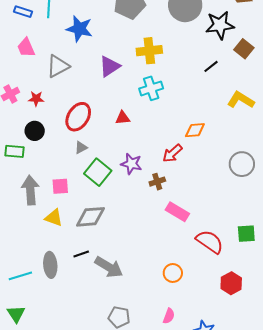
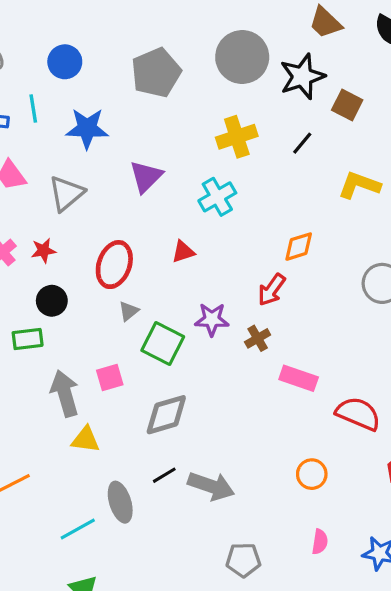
yellow cross: (149, 51) -> (237, 137), moved
yellow triangle: (54, 218) -> (86, 440), moved

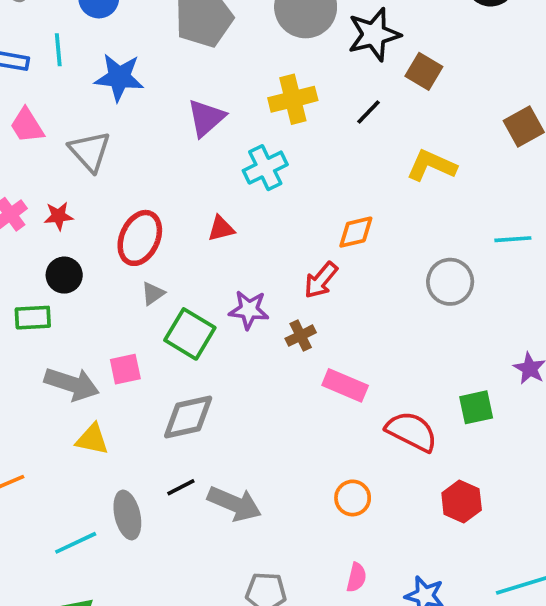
purple triangle: (146, 177) -> (206, 118), moved
gray triangle: (66, 193) -> (90, 151), turned -36
gray arrow: (65, 393) -> (72, 384), turned 120

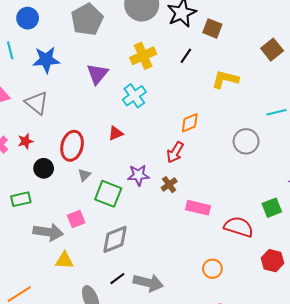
black circle: (64, 275) -> (44, 168), moved

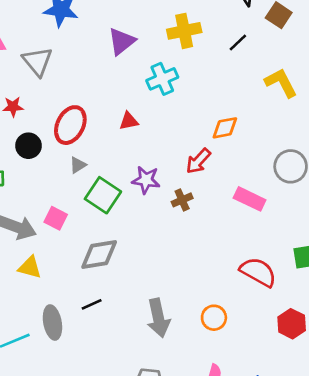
yellow L-shape: (225, 79) -> (281, 83), turned 36
pink rectangle: (198, 208) -> (250, 199), moved
pink square: (76, 219) -> (56, 218), turned 36
gray arrow: (148, 283) -> (158, 318), moved, turned 52

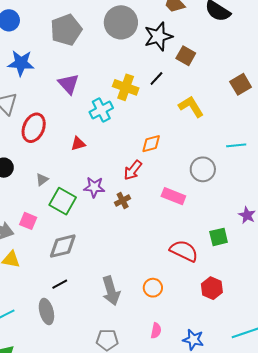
yellow cross: (184, 31) -> (126, 87), moved, turned 35
purple triangle: (122, 41) -> (69, 84), turned -30
red ellipse: (70, 125) -> (34, 128), moved
gray ellipse: (52, 323) -> (46, 311), moved

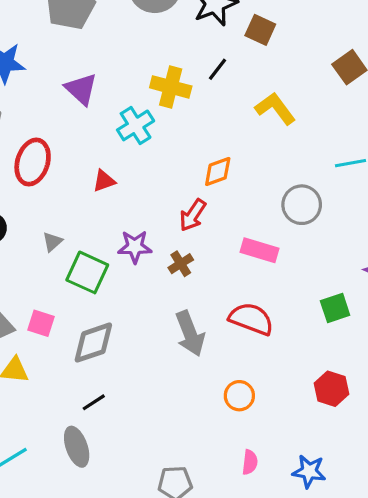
pink square: (28, 221) -> (41, 323), moved
red semicircle: (184, 251) -> (251, 319), moved
gray arrow: (111, 291) -> (190, 333), moved

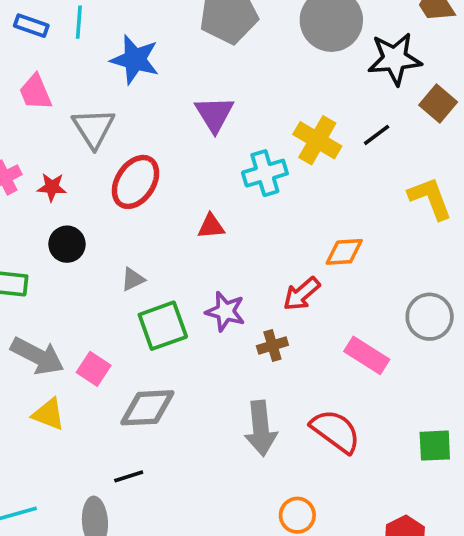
green square: (87, 272) -> (163, 326), turned 30

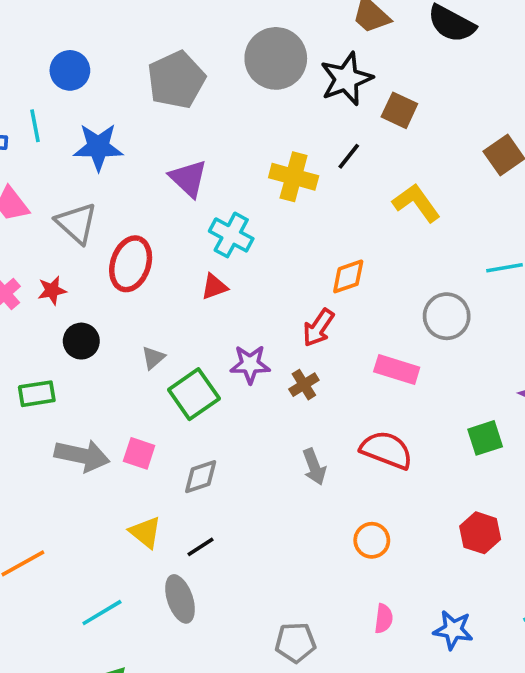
cyan cross: (265, 173) -> (231, 235), moved, turned -30
gray diamond: (147, 408) -> (201, 477), size x0.7
yellow triangle: (49, 414) -> (145, 532), moved, turned 33
gray arrow: (261, 428) -> (314, 467), size x0.7

